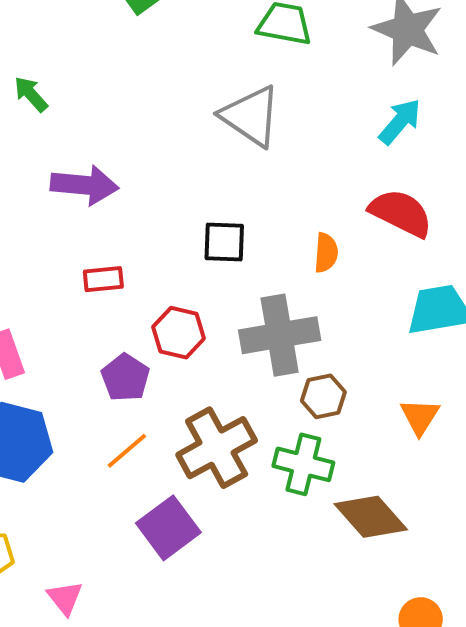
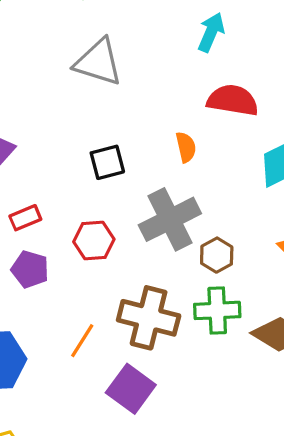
purple pentagon: (125, 378) -> (30, 269), moved
brown cross: (217, 448) -> (149, 318), turned -30

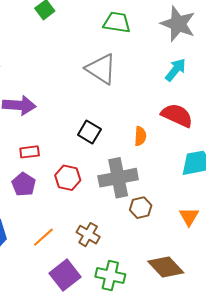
black square: (107, 162) -> (89, 132), turned 30
green cross: (217, 310) -> (110, 276), moved
brown cross: (149, 318) -> (88, 235), size x0.6

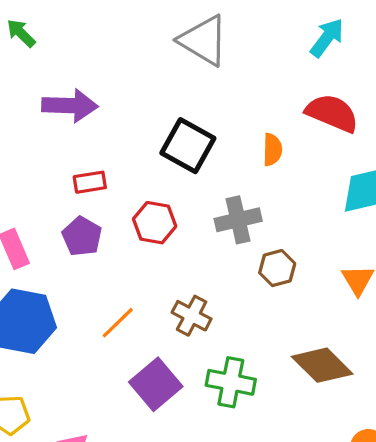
black square: (89, 132) -> (188, 146), size x1.4
gray cross: (118, 178) -> (238, 220), size x0.7

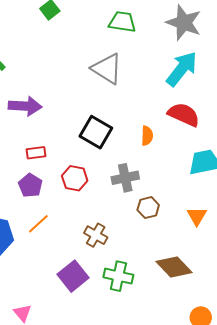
cyan arrow: (327, 38) -> (182, 69), size x1.5
orange line: (118, 323) -> (38, 224), moved

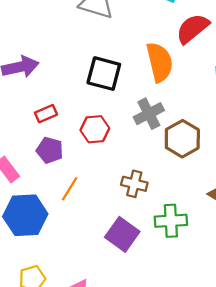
red semicircle: (184, 115) -> (193, 29), turned -48
orange semicircle: (147, 136) -> (160, 62), size x1.8
brown hexagon: (148, 208) -> (182, 139), size x1.5

